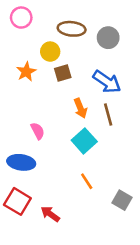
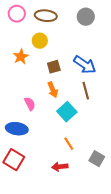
brown ellipse: (72, 29) -> (46, 16), moved
gray circle: (108, 38) -> (86, 17), moved
brown square: (63, 73) -> (54, 67), moved
orange arrow: (80, 108) -> (53, 90), moved
red arrow: (50, 214) -> (60, 167), moved, turned -42

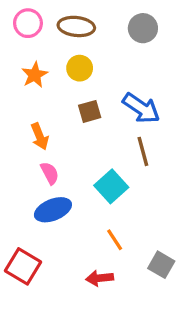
yellow circle: (40, 41) -> (80, 68), moved
orange star: (21, 57) -> (35, 75), moved
orange arrow: (53, 90) -> (40, 136), moved
blue ellipse: (17, 129) -> (53, 210), moved, turned -30

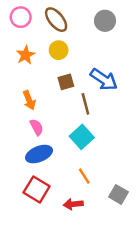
brown ellipse: (76, 26) -> (56, 20), turned 45
brown line: (143, 151) -> (85, 104), moved
red square: (23, 266) -> (37, 189), moved

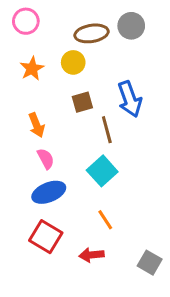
brown ellipse: (56, 20) -> (92, 33), moved, turned -60
blue arrow: (104, 79) -> (130, 99), turned 36
gray square: (118, 194) -> (150, 263), moved

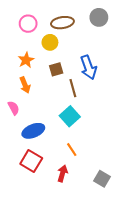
pink circle: (26, 21) -> (28, 24), moved
gray circle: (131, 26) -> (99, 17), moved
orange star: (32, 69) -> (26, 60), moved
pink semicircle: (46, 159) -> (14, 108), moved
red arrow: (92, 255) -> (62, 174), turned 112

